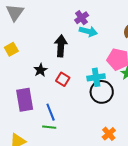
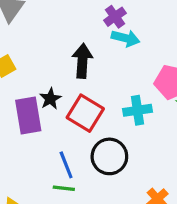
red square: (63, 79) -> (85, 113), size x1.6
black circle: (102, 92) -> (109, 156), moved
purple rectangle: (25, 100) -> (28, 116), moved

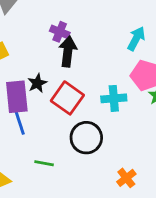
purple cross: (115, 17) -> (60, 32), moved, turned -36
cyan arrow: (126, 38) -> (136, 39), moved, turned -80
blue line: (66, 165) -> (20, 123), moved

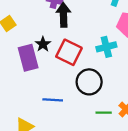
blue line: (20, 123) -> (53, 100), moved, turned -60
green line: (44, 163) -> (104, 113), moved

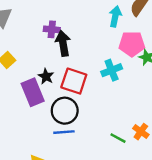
black circle: (89, 82) -> (65, 111), moved
green line: (104, 113) -> (118, 138), turned 35

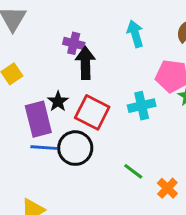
cyan arrow: (115, 16) -> (135, 34), moved, turned -36
blue line: (64, 132) -> (44, 148), moved
green line: (118, 138) -> (133, 171), moved

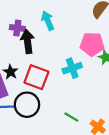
cyan arrow: (135, 34) -> (48, 21), moved

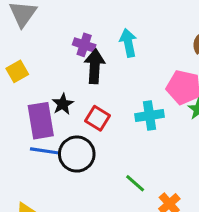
red square: (36, 77) -> (97, 118), size x0.7

